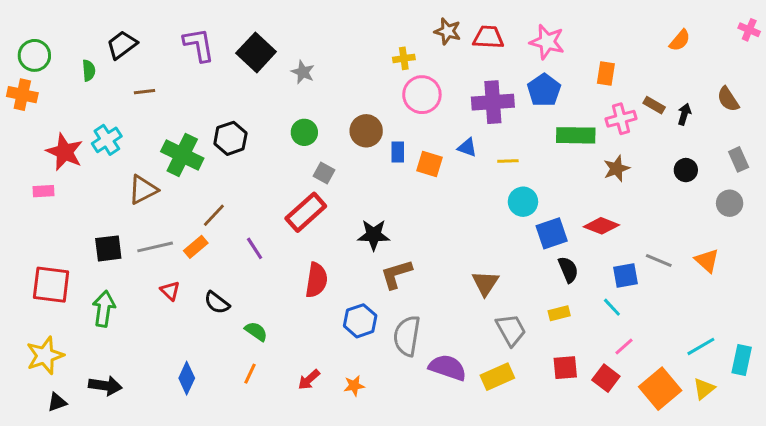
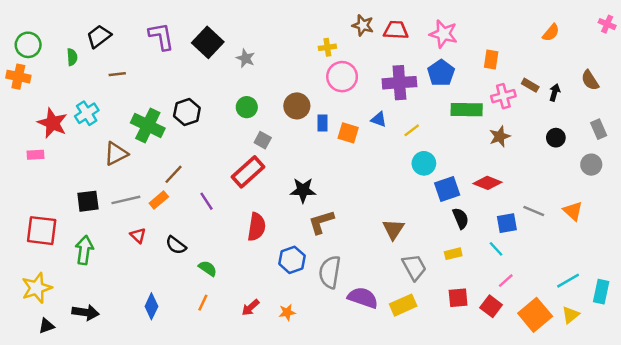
yellow line: (508, 161) -> (412, 130), turned -35

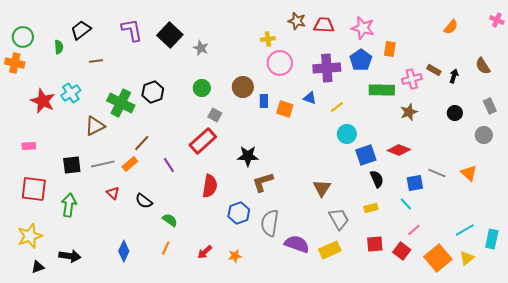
orange rectangle: (491, 60) -> (390, 49), moved
pink rectangle: (35, 155) -> (29, 146), moved

